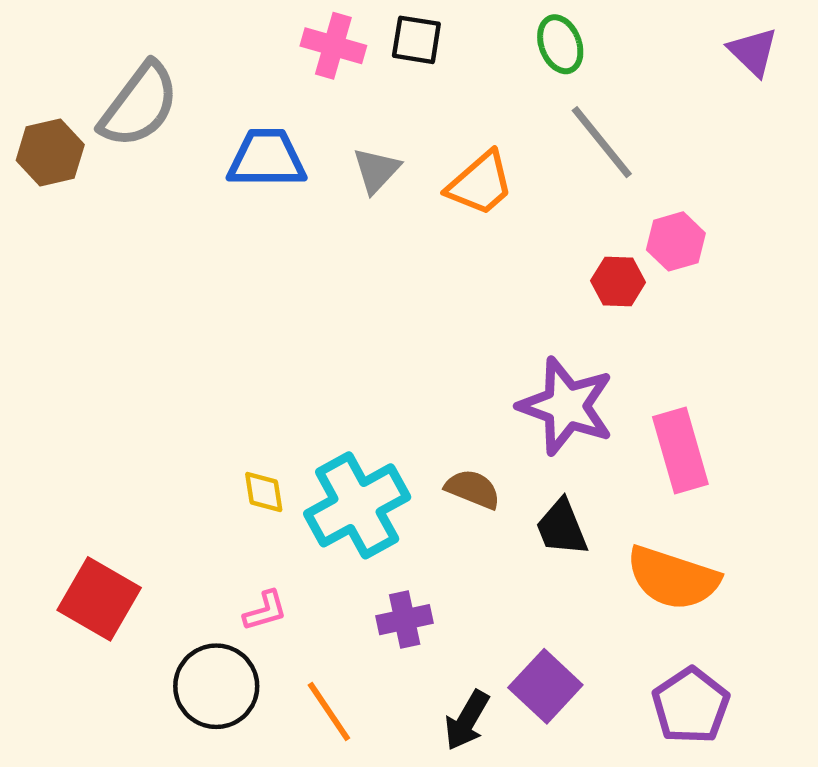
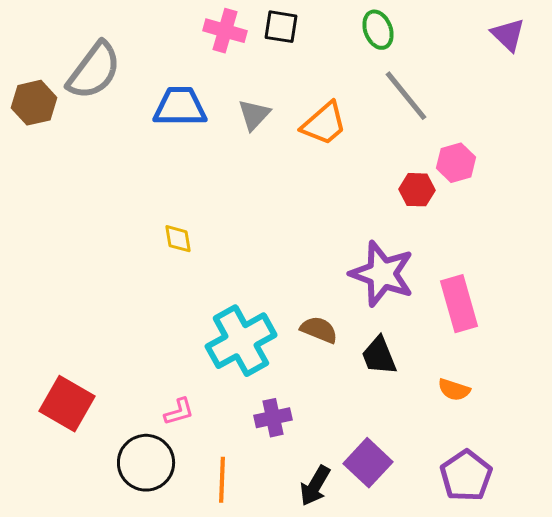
yellow diamond: (264, 492) -> (178, 239), moved
orange semicircle: (673, 578) -> (454, 390), size x0.5
orange line: (329, 711) -> (222, 480), turned 36

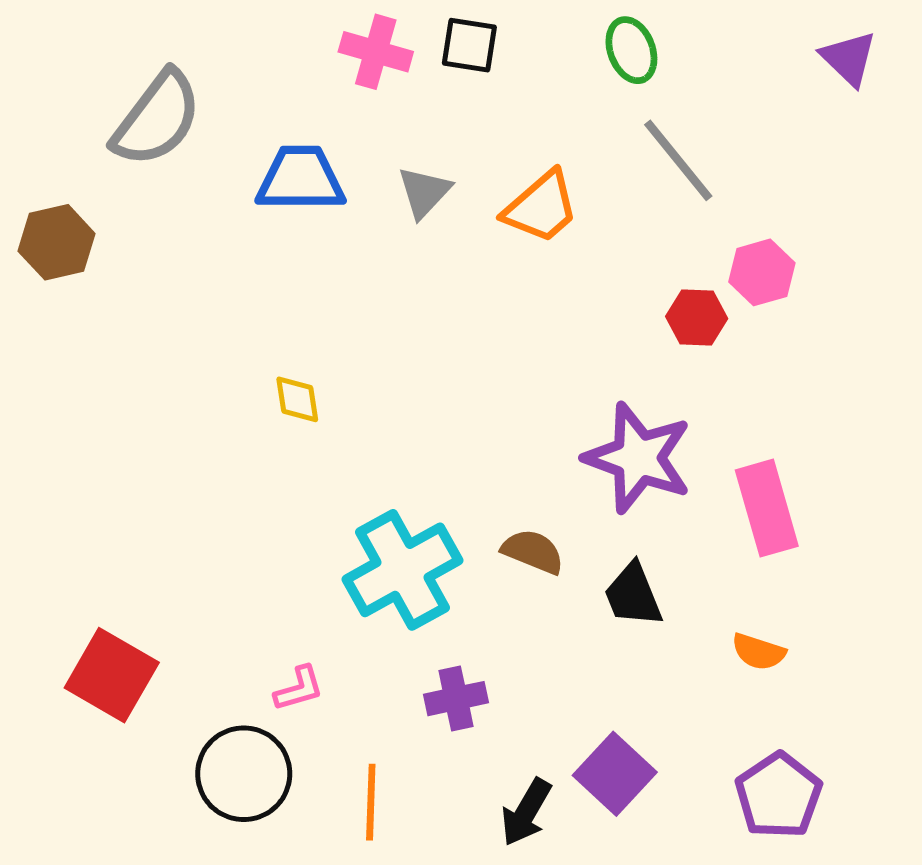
brown hexagon: (34, 103) -> (57, 242), moved

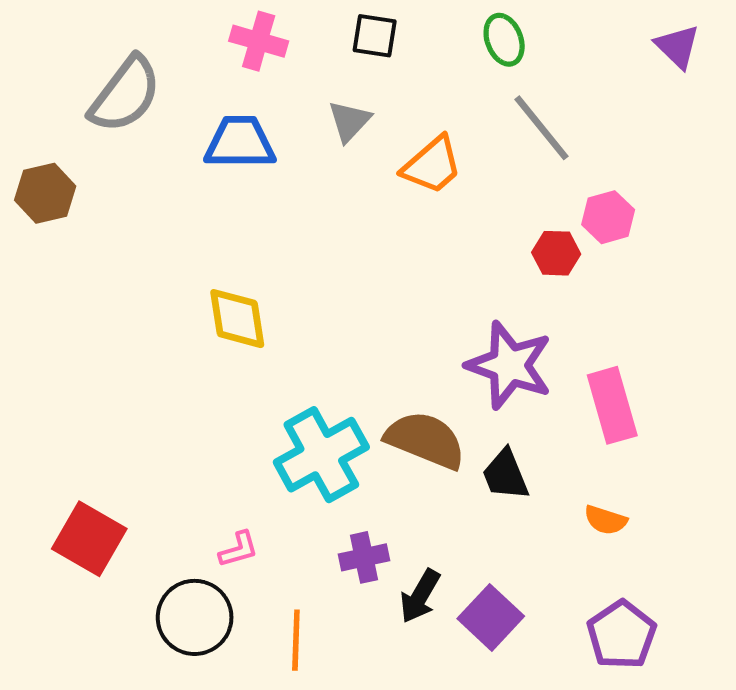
pink cross: (376, 52) -> (259, 41), moved
gray triangle: (424, 192) -> (349, 121), moved
yellow diamond: (297, 399) -> (237, 319), size x1.6
brown semicircle: (533, 551) -> (425, 440), size x1.6
black arrow: (526, 812) -> (420, 596), moved

